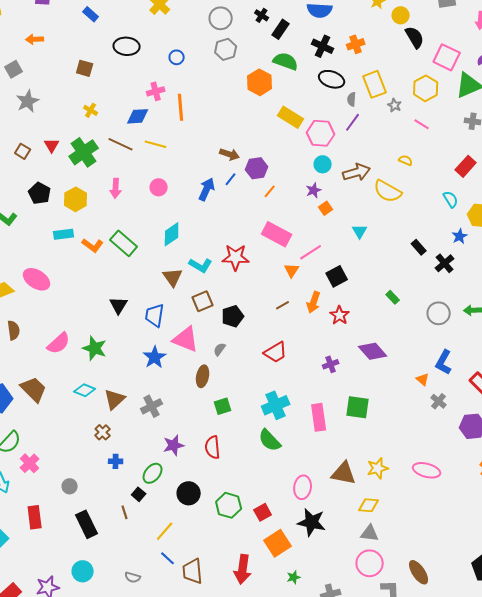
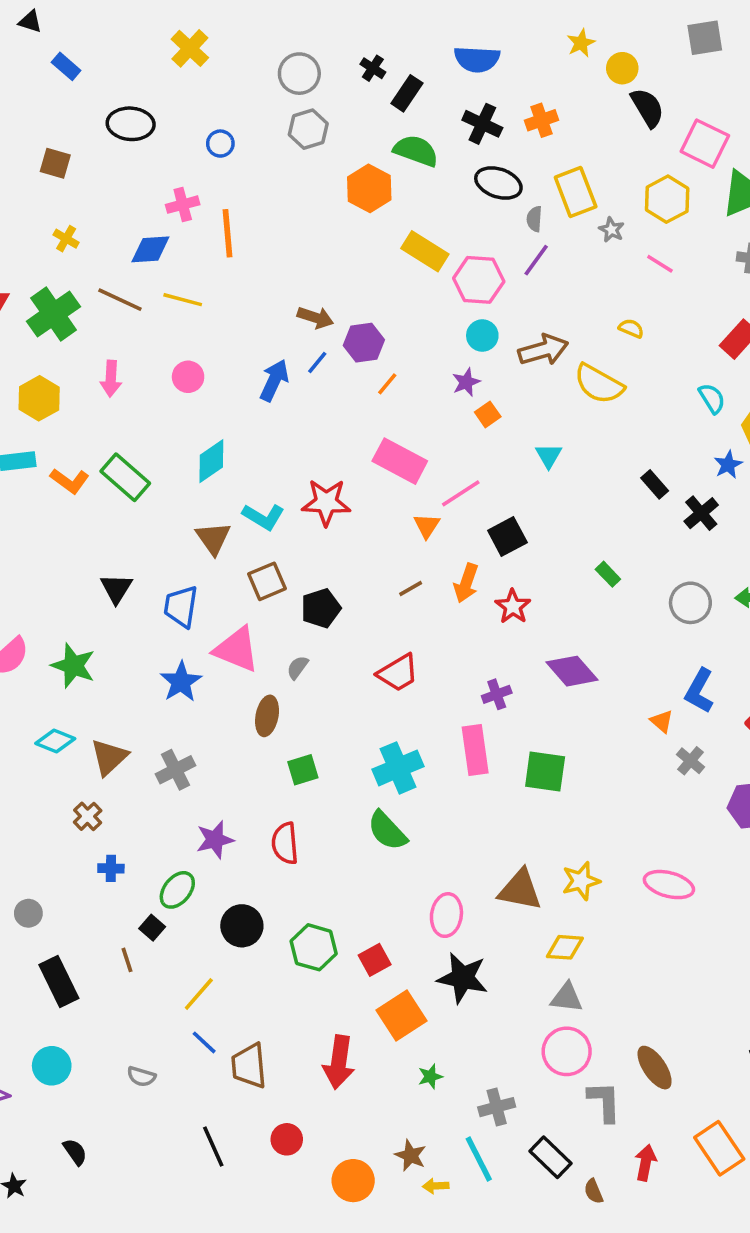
pink rectangle: (319, 417) -> (475, 750), moved

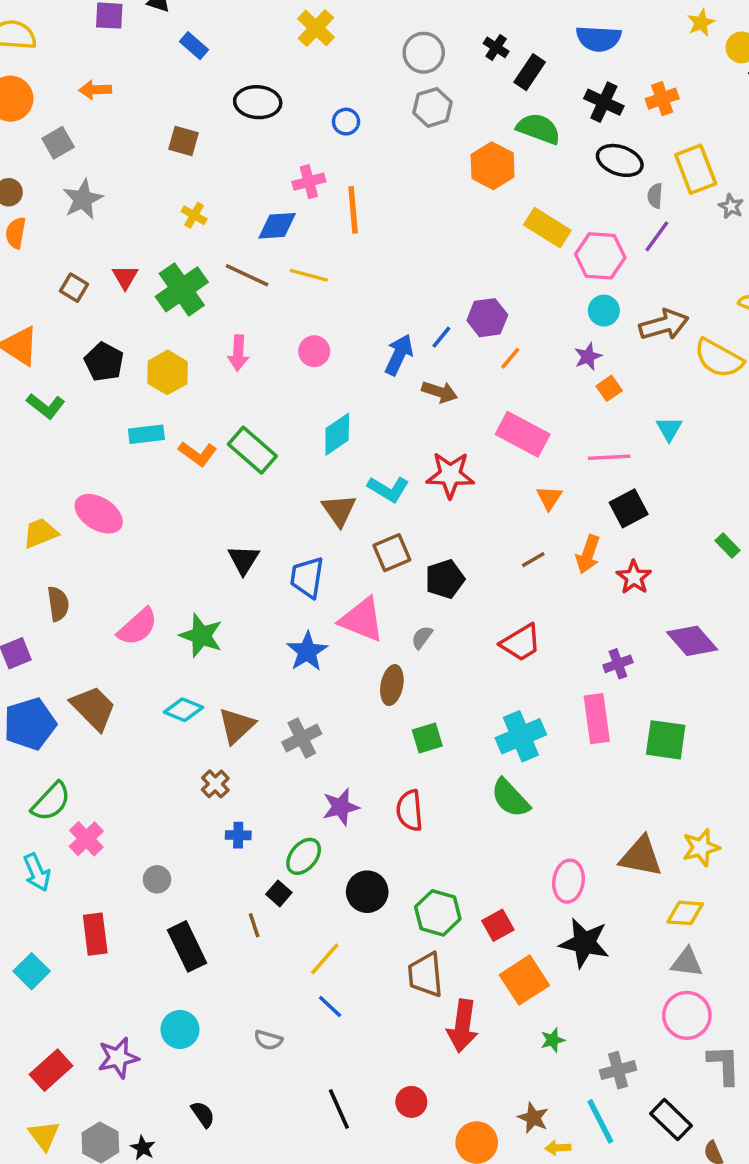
brown arrow: (315, 318) -> (440, 392), moved
pink line: (461, 493) -> (609, 457), moved, turned 30
brown trapezoid: (249, 1066) -> (425, 975), moved

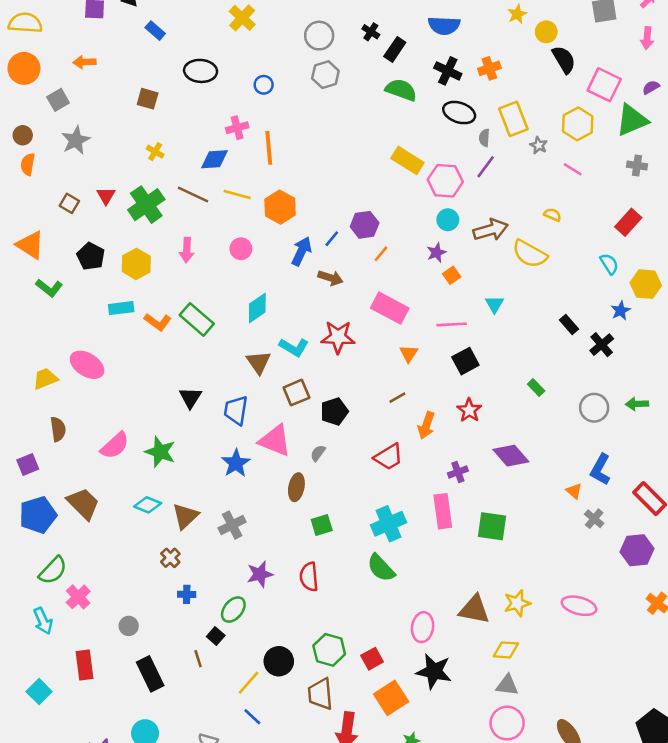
orange hexagon: (493, 166) -> (280, 207), moved
orange arrow: (588, 554) -> (426, 425), moved
black circle: (367, 892) -> (279, 661), moved

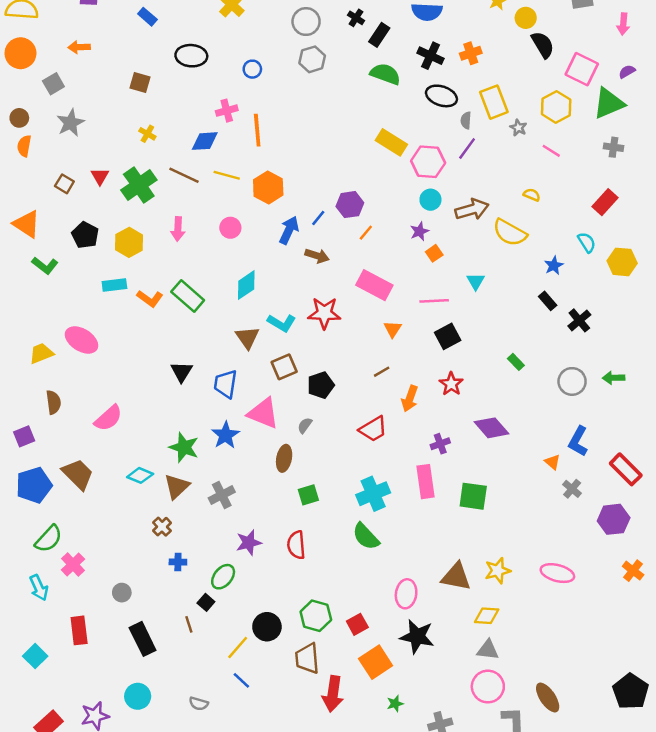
blue star: (621, 311) -> (554, 266), moved
green star: (160, 452) -> (184, 447), moved

